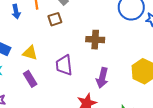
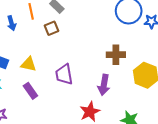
brown cross: (95, 40) -> (116, 55), moved

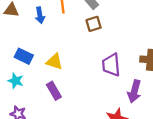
brown square: (52, 28) -> (94, 24), moved
purple trapezoid: (64, 74) -> (111, 65), moved

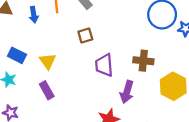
brown square: (94, 24) -> (85, 35), moved
yellow triangle: (54, 62) -> (48, 61), turned 36

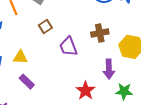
yellow triangle: (48, 61) -> (20, 57), turned -35
purple arrow: (127, 92) -> (109, 69), moved

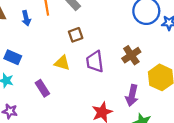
brown cross: (100, 33) -> (131, 55), turned -36
yellow triangle: (20, 57) -> (62, 63), moved

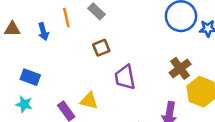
brown cross: (131, 55) -> (180, 68), moved
yellow triangle: (62, 63) -> (89, 101), moved

